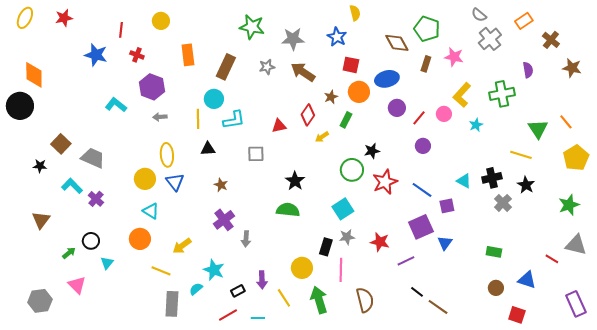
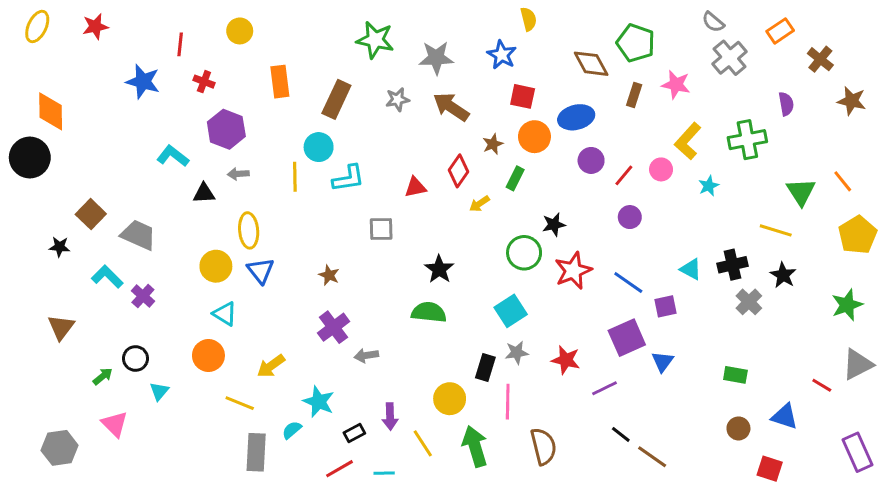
black triangle: (208, 149) -> (204, 193), moved
gray arrow: (246, 239) -> (366, 356), turned 77
gray triangle: (576, 245) -> (858, 364), turned -40

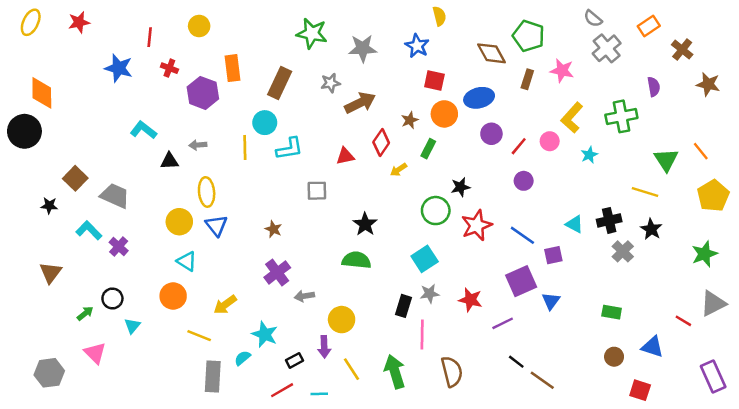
brown arrow: (451, 107) -> (360, 103), moved, turned 120
purple hexagon: (226, 129) -> (203, 93), moved
yellow circle: (450, 399) -> (342, 320), moved

